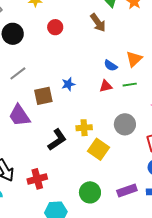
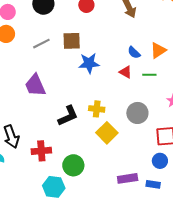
blue star: (68, 84) -> (89, 63), size x1.5
red triangle: (106, 86) -> (126, 72), turned 32
brown square: (43, 96) -> (72, 41), moved
green circle: (90, 192) -> (73, 165), moved

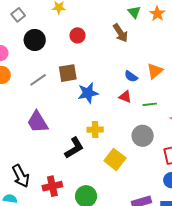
green line: (149, 75) -> (150, 104), moved
yellow cross: (97, 109) -> (95, 130), moved

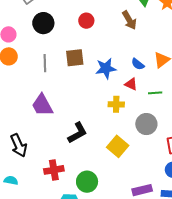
gray line: (38, 80) -> (45, 63), turned -60
blue star: (88, 93) -> (106, 68), moved
yellow cross: (95, 130) -> (116, 104), moved
black arrow: (21, 176) -> (19, 145), moved

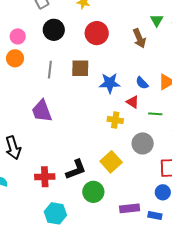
red circle: (86, 21) -> (97, 33), size x1.5
black L-shape: (77, 133) -> (76, 170), moved
green circle: (87, 182) -> (93, 192), moved

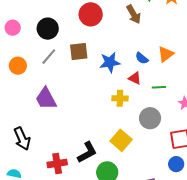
black circle: (54, 30) -> (48, 29), moved
orange circle: (15, 58) -> (18, 66), moved
gray line: (50, 70) -> (49, 57), turned 42

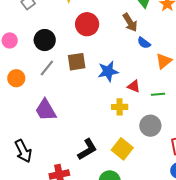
blue semicircle: (142, 58) -> (144, 43), moved
black L-shape: (87, 152) -> (87, 149), moved

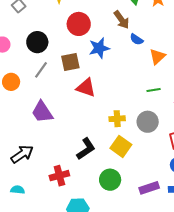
blue star: (108, 71) -> (99, 48), moved
red triangle: (134, 86) -> (86, 88), moved, size x1.5
yellow cross: (120, 107) -> (117, 119), moved
black arrow: (23, 151) -> (22, 154), turned -95

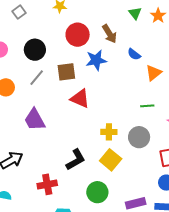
brown arrow: (122, 20) -> (110, 34), moved

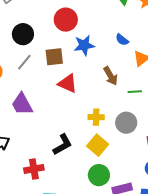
brown arrow: (110, 34) -> (111, 76), moved
green circle: (97, 192) -> (99, 175), moved

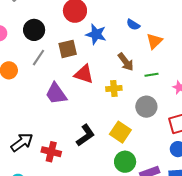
blue star: (84, 45) -> (96, 34), turned 30
purple trapezoid: (22, 104) -> (56, 94), moved
yellow cross: (96, 117) -> (114, 89), moved
red cross: (34, 169) -> (51, 152), moved, turned 30

